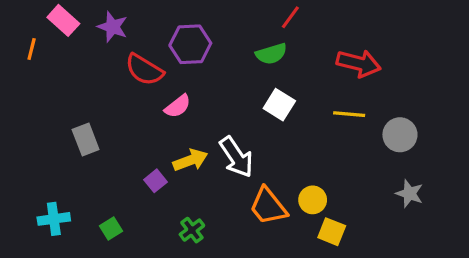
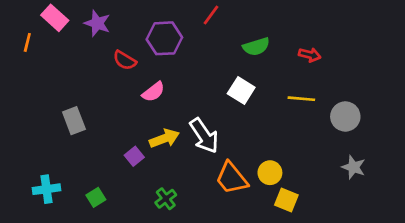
red line: (290, 17) -> (211, 15), moved
green semicircle: (271, 54) -> (256, 47), moved
red arrow: (359, 63) -> (310, 55), size x0.6
red semicircle: (144, 70) -> (125, 60), size x0.7

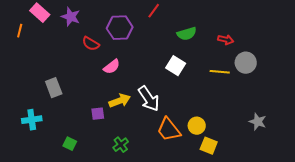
gray circle: (345, 116) -> (246, 63), moved
purple square: (134, 156) -> (98, 114), turned 32
cyan cross: (47, 189) -> (32, 120), moved
green square: (96, 197) -> (70, 144), turned -32

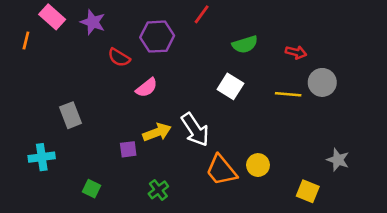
yellow square: (209, 146) -> (308, 191), moved

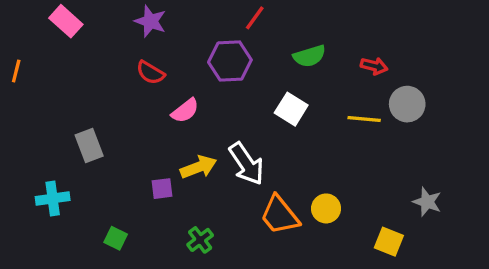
purple star: (93, 22) -> (150, 21), moved
purple hexagon: (157, 37) -> (230, 61), moved
orange line: (26, 40) -> (16, 71), moved

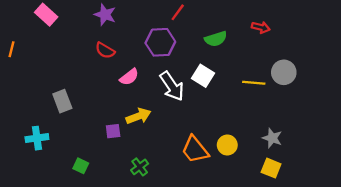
red arrow: (374, 66) -> (261, 27), moved
white arrow: (246, 164) -> (172, 86), moved
gray star: (427, 202) -> (272, 138), moved

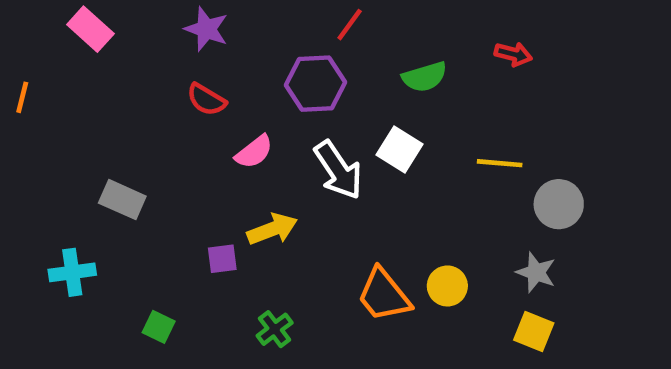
gray circle: (284, 72) -> (559, 204), moved
gray rectangle: (62, 101) -> (122, 200), turned -45

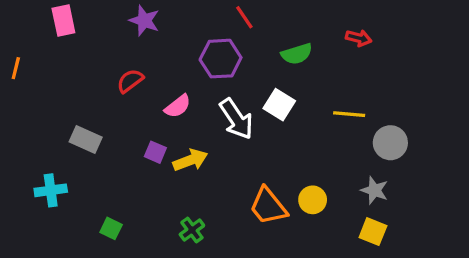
red line: (350, 25) -> (244, 17), turned -70
pink rectangle: (90, 29) -> (63, 21), turned 36
red semicircle: (206, 100) -> (130, 81), moved, turned 112
purple square: (222, 259) -> (155, 152), moved, turned 30

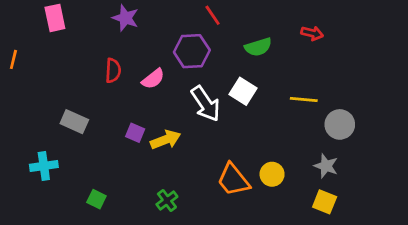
red semicircle: (130, 81) -> (113, 71), turned 130
pink semicircle: (178, 106) -> (153, 79), moved

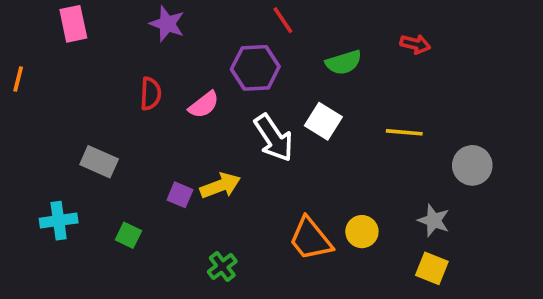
gray circle: (340, 124) -> (472, 165), moved
purple square: (135, 133) -> (180, 195), moved
green square: (96, 199) -> (128, 235), moved

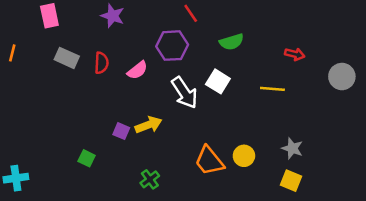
red arrow: (415, 44) -> (295, 54), moved
gray rectangle: (99, 162) -> (67, 58), moved
gray circle: (472, 165) -> (342, 77), moved
cyan cross: (59, 221) -> (16, 178), moved

